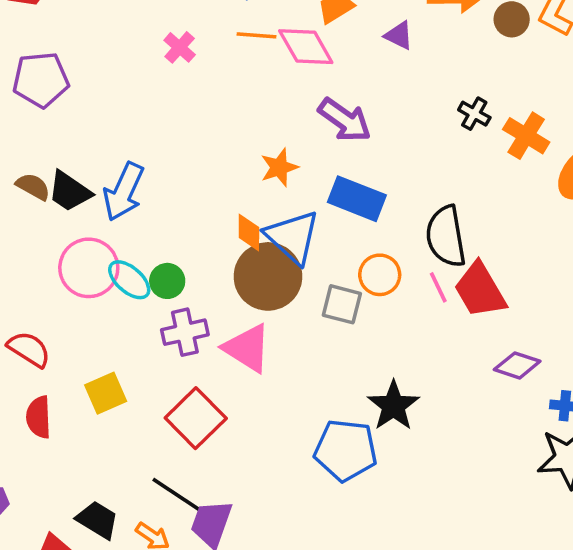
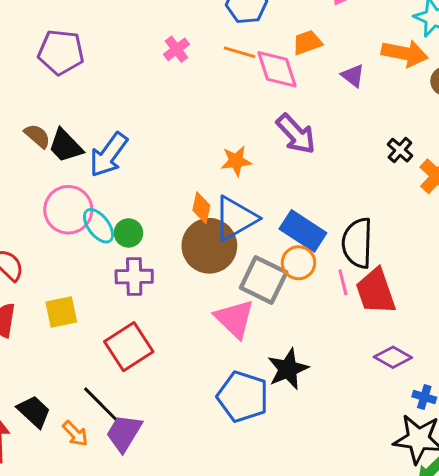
blue rectangle: (357, 199) -> (303, 231), moved
blue triangle: (293, 237) -> (235, 218), turned 36
gray square: (342, 304) -> (264, 280), size x1.4
pink triangle: (247, 348) -> (235, 319), moved

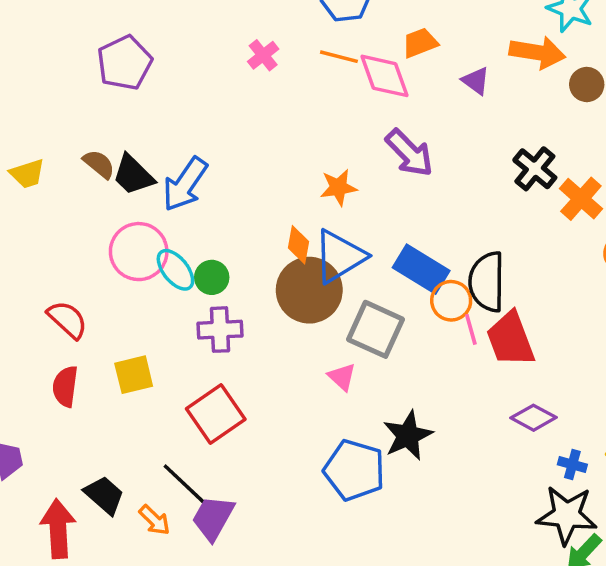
purple pentagon: (61, 52) -> (124, 63), turned -30
black cross: (400, 150) -> (535, 169), size x1.4
orange circle: (298, 263) -> (451, 301), moved
pink triangle: (235, 319) -> (342, 377), size x0.6

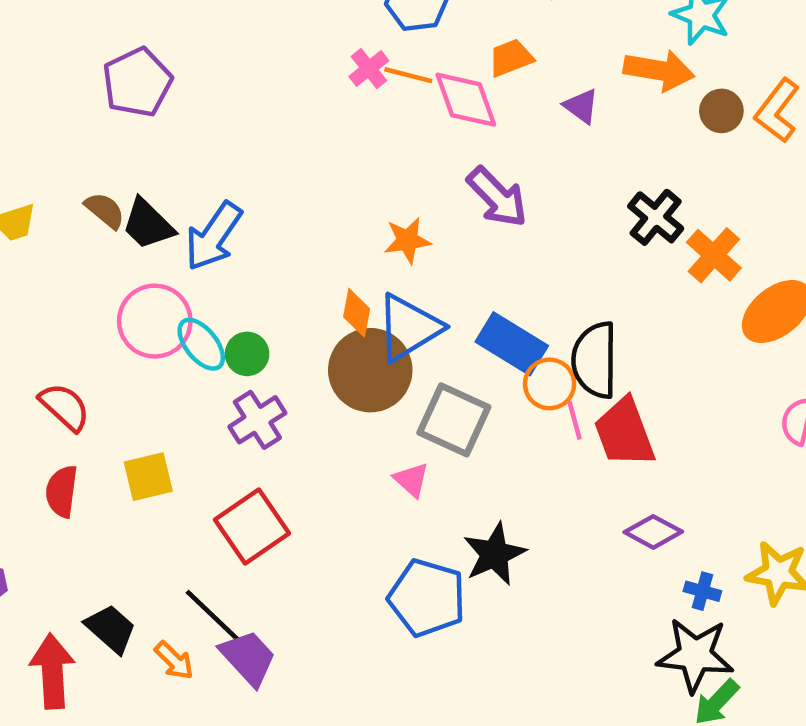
pink cross: (263, 55) -> (369, 69), moved
purple cross: (220, 330) -> (257, 420), turned -30
purple trapezoid: (213, 518) -> (248, 658), turned 108

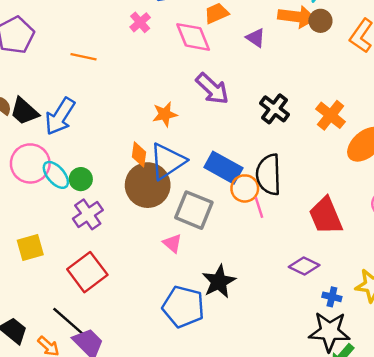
orange line: (408, 75) -> (84, 57), moved
brown circle: (721, 111) -> (320, 21), moved
black cross: (656, 217) -> (274, 109), moved
red trapezoid: (624, 433) -> (326, 216), moved

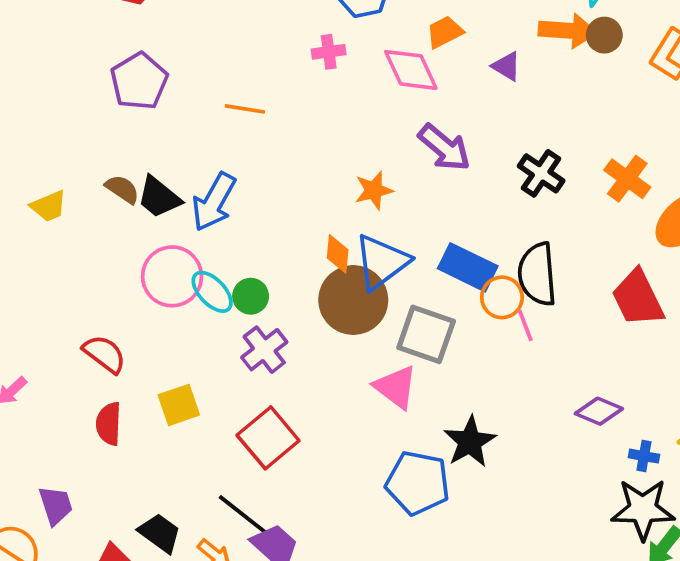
pink cross: (140, 22) -> (329, 52), turned 36
red trapezoid: (326, 216) -> (638, 298), moved
pink triangle: (172, 243) -> (396, 387), size x1.5

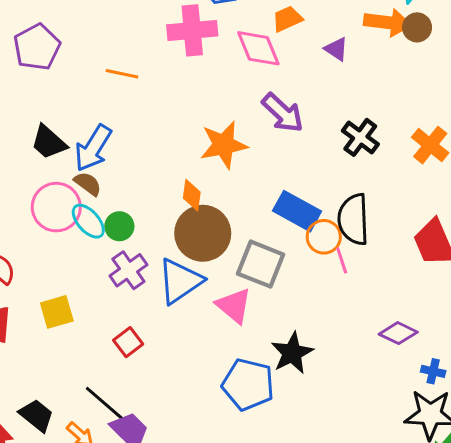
pink cross: (329, 52) -> (192, 30), size x1.8
brown semicircle: (122, 189) -> (88, 184), moved
orange star: (374, 190) -> (224, 145), size x1.5
blue triangle: (382, 262) -> (180, 281), moved
red square: (268, 438) -> (128, 342), size x0.6

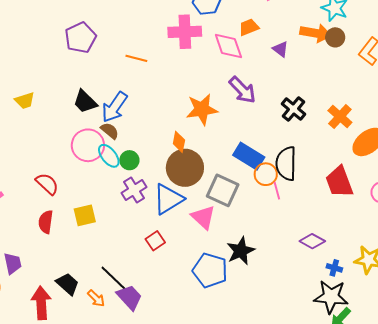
red square: (128, 342) -> (155, 241), moved

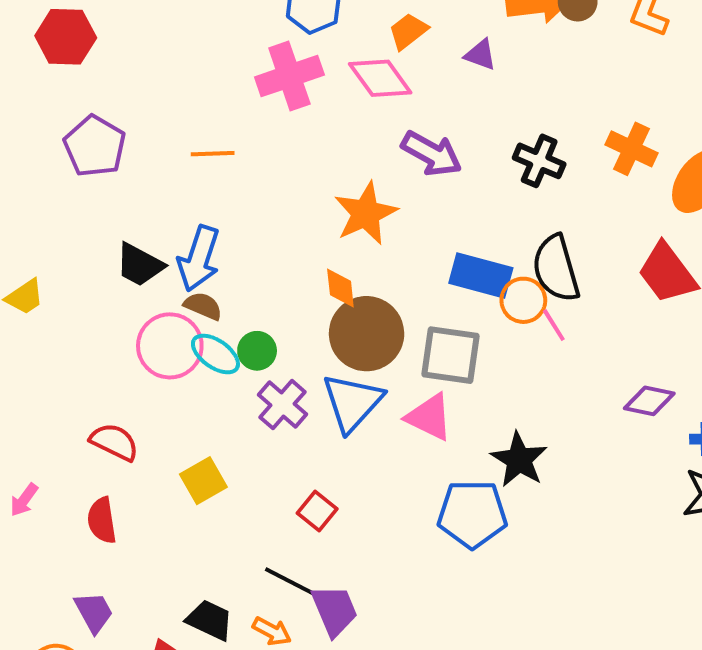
red semicircle: (46, 222) -> (102, 520), moved
red square: (155, 241) -> (317, 511), moved
purple trapezoid: (129, 297) -> (334, 610), turned 36

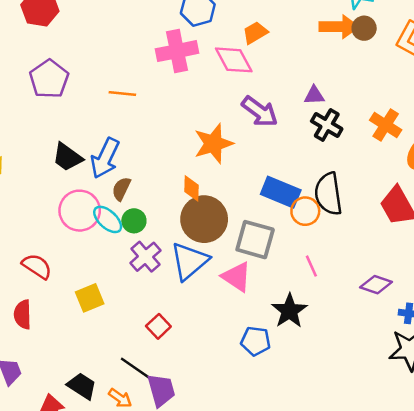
purple triangle: (480, 55) -> (314, 95), moved, turned -30
brown semicircle: (203, 306) -> (121, 189), moved, turned -95
pink line: (554, 325) -> (311, 266), moved
blue pentagon: (472, 514) -> (256, 341), size x0.7

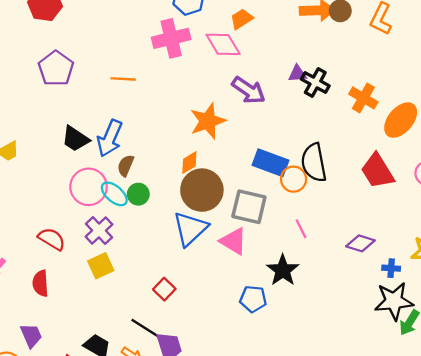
black cross: (327, 125) -> (315, 83), moved
orange diamond: (192, 188) -> (189, 163), turned 60
purple cross: (145, 257) -> (99, 231), moved

